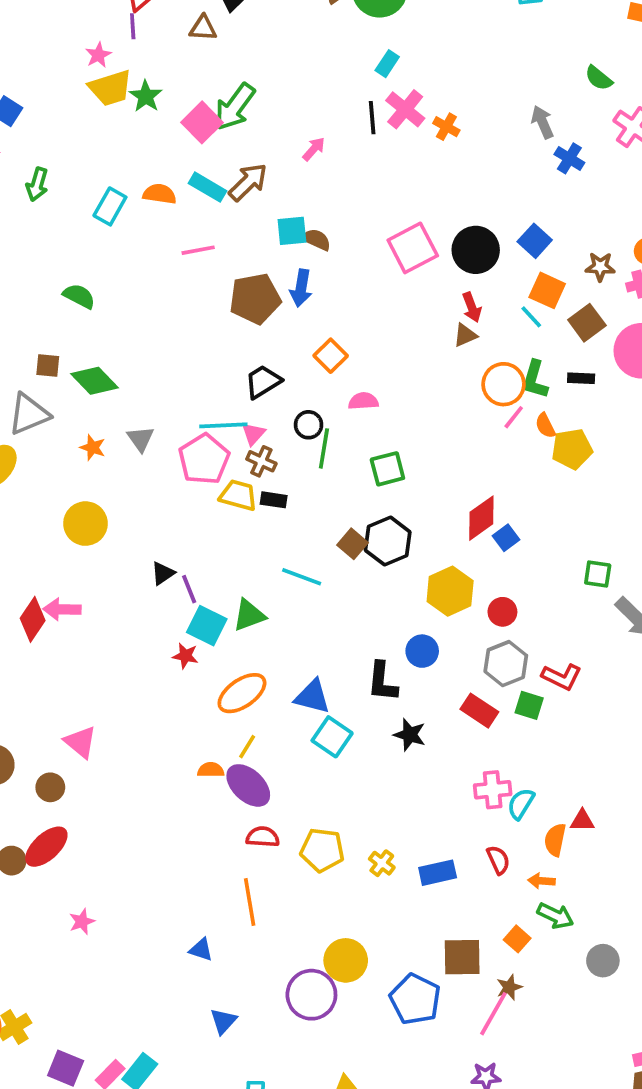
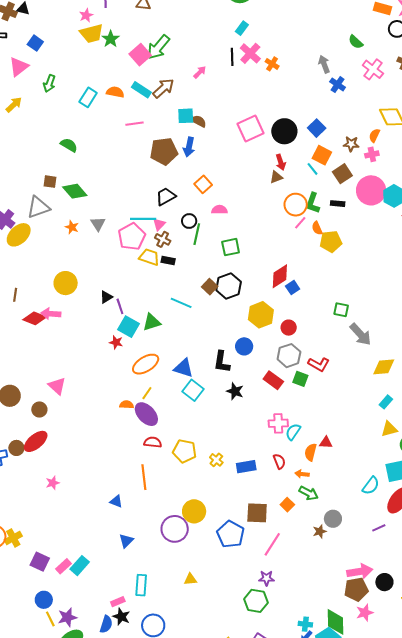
yellow circle: (85, 524) -> (66, 283), moved
red diamond: (33, 619) -> (35, 318), turned 75
brown star: (509, 987) -> (320, 531), moved

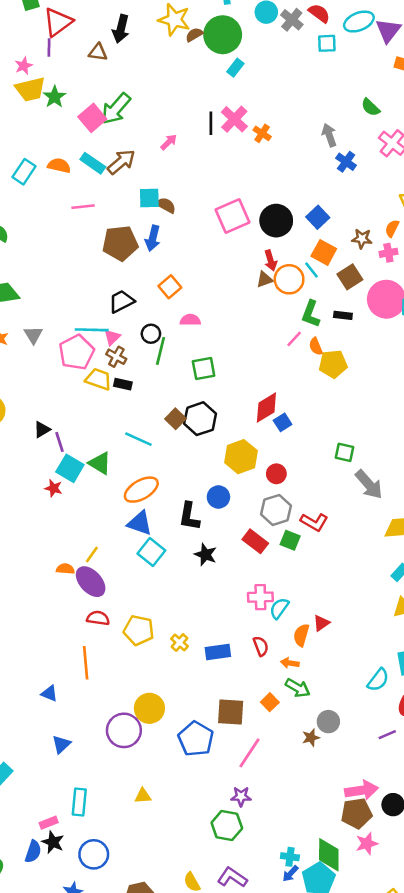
cyan rectangle: (242, 28) -> (235, 68), moved
orange circle: (296, 205) -> (289, 279), moved
green triangle: (152, 322) -> (100, 463), turned 48
orange ellipse: (146, 364) -> (141, 490), moved
red triangle: (326, 443) -> (321, 623), turned -40

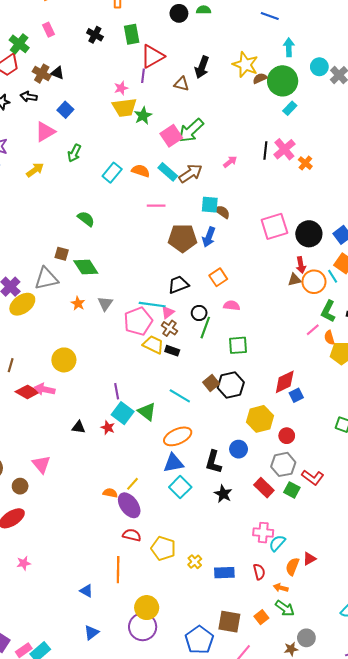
black triangle: (42, 430) -> (79, 427), moved, turned 32
blue triangle: (140, 523) -> (173, 463), turned -35
yellow circle: (149, 708) -> (147, 608), moved

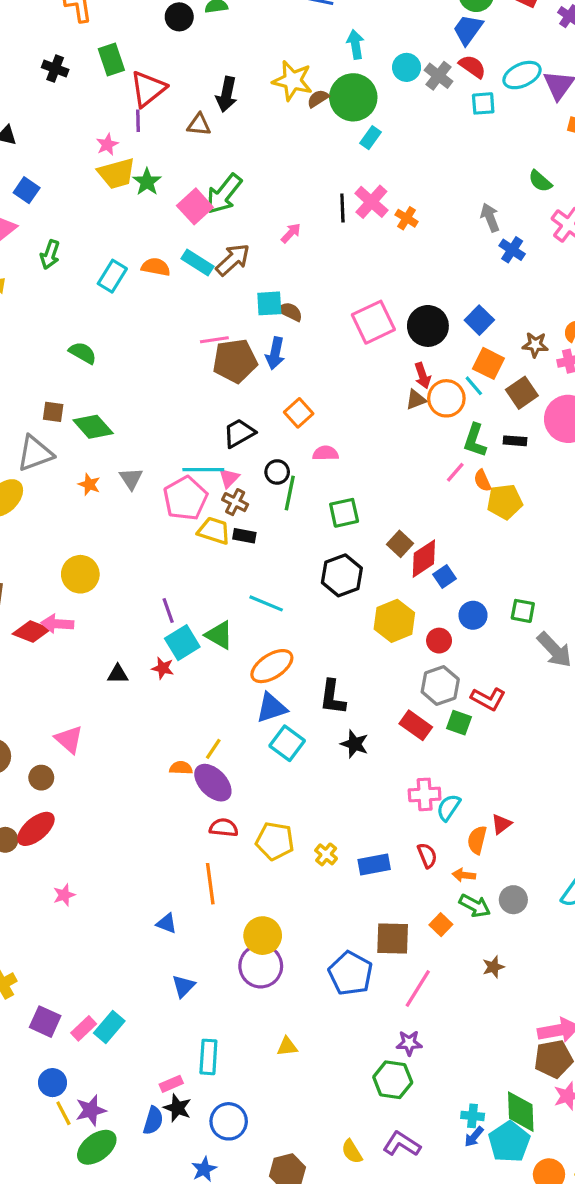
pink line: (156, 206) -> (214, 340), moved
brown square: (211, 383) -> (400, 544), moved
cyan square: (123, 413) -> (182, 643), turned 30
blue circle: (239, 449) -> (473, 615), moved
gray circle: (306, 638) -> (513, 900), moved

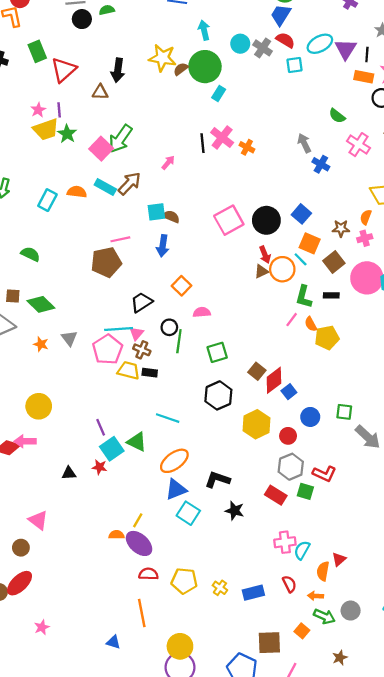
purple line: (138, 121) -> (59, 110), moved
brown pentagon: (235, 361) -> (106, 262), moved
black L-shape: (333, 697) -> (217, 480), turned 105

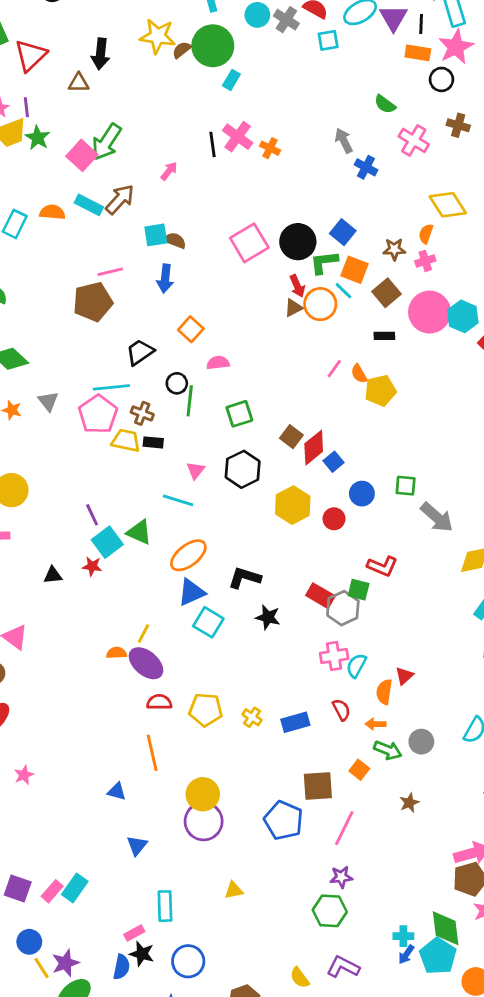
green L-shape: (304, 297) -> (324, 262), moved, turned 70
pink triangle: (136, 333) -> (196, 470), moved
gray hexagon: (291, 467) -> (343, 608), moved

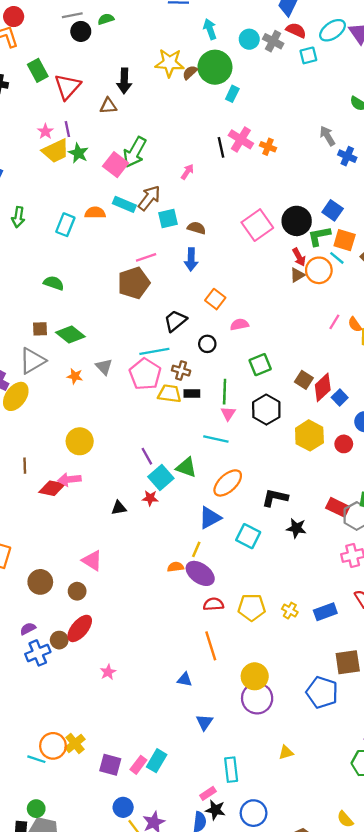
cyan square: (156, 235) -> (168, 218), moved
green line: (190, 401) -> (225, 392), moved
blue triangle: (191, 592) -> (210, 518), moved

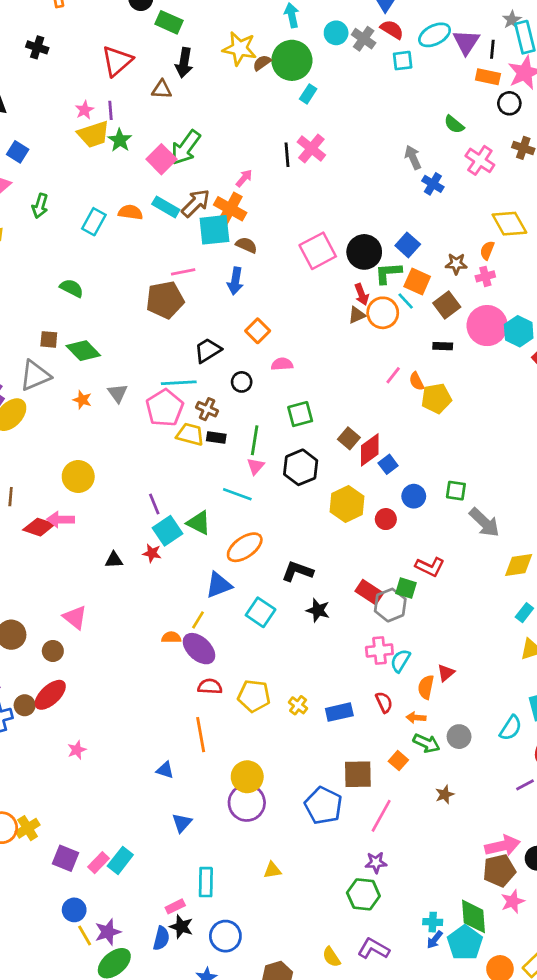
green rectangle: (38, 70) -> (169, 22), moved, turned -45
orange cross: (268, 147) -> (230, 209), moved, size x1.6
cyan square: (168, 218) -> (214, 230), size x1.4

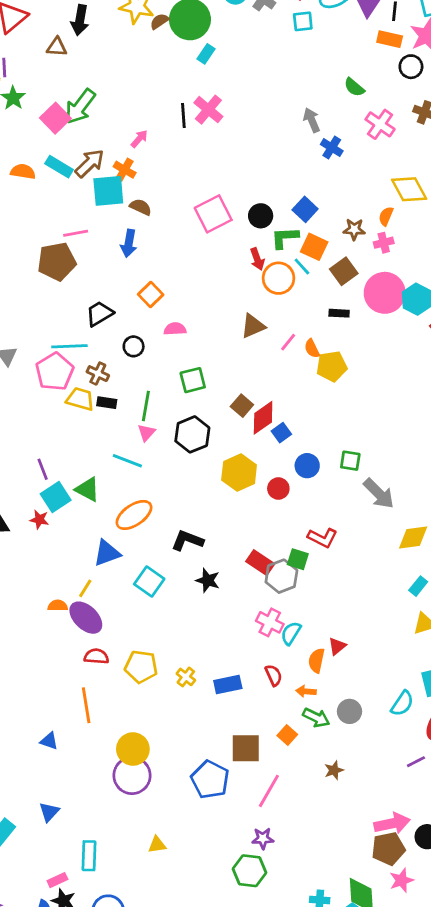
orange cross: (230, 209) -> (125, 170), size x0.7
black circle: (364, 252) -> (261, 216), size x0.7
brown triangle: (357, 315) -> (253, 326), moved, size x1.4
pink cross: (379, 650) -> (270, 622), turned 32
blue triangle: (182, 823) -> (49, 812), moved

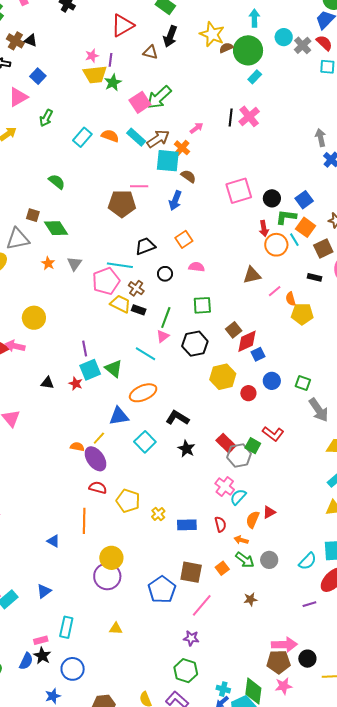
green hexagon: (249, 871) -> (186, 671), moved

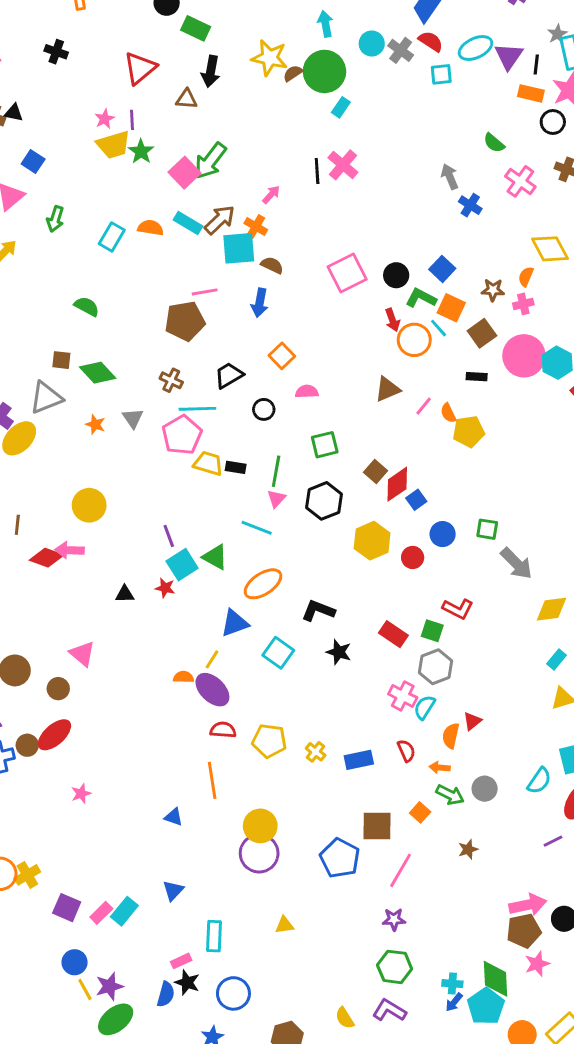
green L-shape: (286, 217) -> (421, 298), turned 30
brown cross: (136, 288) -> (171, 380), moved
gray hexagon: (239, 455) -> (436, 667), moved

